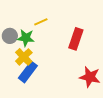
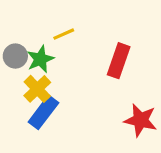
green star: (26, 38) -> (40, 59), turned -30

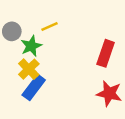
gray circle: (15, 56) -> (12, 31), moved
red rectangle: (119, 61) -> (106, 53), moved

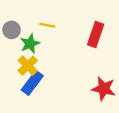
yellow line: (50, 27) -> (47, 25), turned 35
red rectangle: (106, 53) -> (96, 35), moved

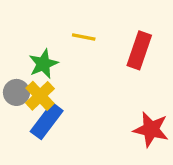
yellow line: (47, 25) -> (84, 37), moved
gray circle: (12, 30) -> (16, 92), moved

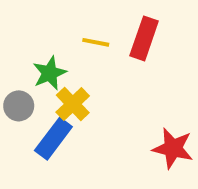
red rectangle: (139, 50) -> (144, 38), moved
yellow cross: (40, 96) -> (73, 104), moved

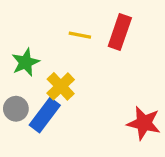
green star: (50, 73) -> (25, 62), moved
gray circle: (19, 106) -> (16, 109), moved

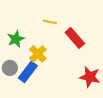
red rectangle: (120, 32) -> (75, 38), moved, turned -60

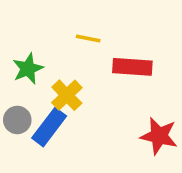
red rectangle: (75, 38) -> (132, 67), turned -45

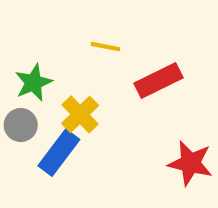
red rectangle: (132, 67) -> (159, 80), turned -30
gray circle: (17, 120) -> (21, 125), moved

